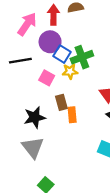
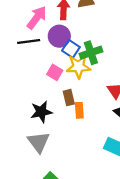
black line: (20, 61) -> (29, 41), moved
yellow star: (70, 71) -> (78, 67), size x1.5

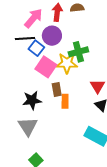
blue square: (71, 49) -> (36, 48), moved
pink square: (55, 72) -> (46, 67), size x1.5

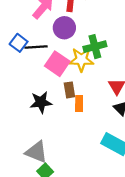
black line: (25, 38) -> (36, 47), moved
blue square: (36, 48) -> (19, 43), moved
gray triangle: (28, 126) -> (36, 152), moved, turned -35

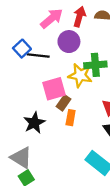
pink square: (57, 64) -> (54, 89), moved, turned 30
brown rectangle: (69, 90) -> (64, 103), turned 35
black star: (41, 102) -> (34, 123), moved, turned -30

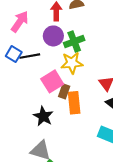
pink arrow: (52, 18) -> (20, 22), moved
green cross: (95, 65) -> (74, 42), moved
orange rectangle: (71, 118) -> (74, 103), size x1.5

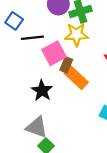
black line: (30, 56) -> (32, 38), moved
orange rectangle: (74, 103) -> (76, 78), turned -45

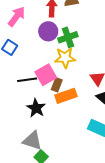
black line: (32, 38) -> (27, 80), moved
orange rectangle: (76, 78) -> (66, 96), turned -60

